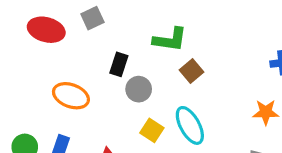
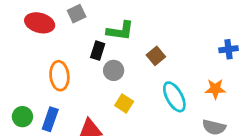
green L-shape: (170, 40) -> (120, 31), moved
orange ellipse: (71, 96) -> (59, 76), turned 64
cyan ellipse: (190, 125) -> (174, 97), moved

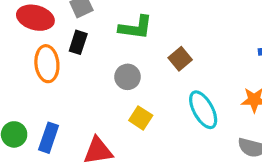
black rectangle: (98, 51) -> (78, 42), moved
orange ellipse: (59, 76) -> (47, 64), moved

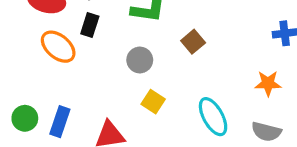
orange ellipse: (47, 64) -> (58, 47), turned -44
cyan ellipse: (203, 110) -> (213, 117), moved

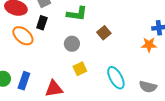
orange star: (268, 83) -> (149, 45), moved
yellow square: (153, 102) -> (80, 69), turned 32

